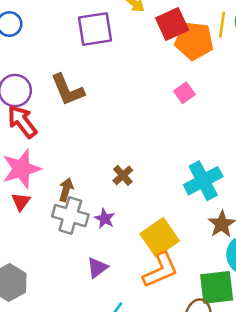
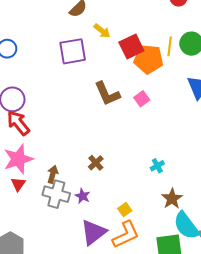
brown L-shape: (67, 90) -> (107, 94), moved
cyan cross: (203, 181) -> (157, 166), size x0.5
yellow square: (160, 237) -> (125, 210), size x0.5
purple triangle: (97, 268) -> (94, 232), moved, size x1.6

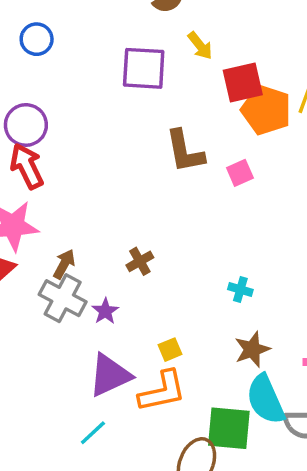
cyan cross: (157, 166) -> (240, 290), turned 32

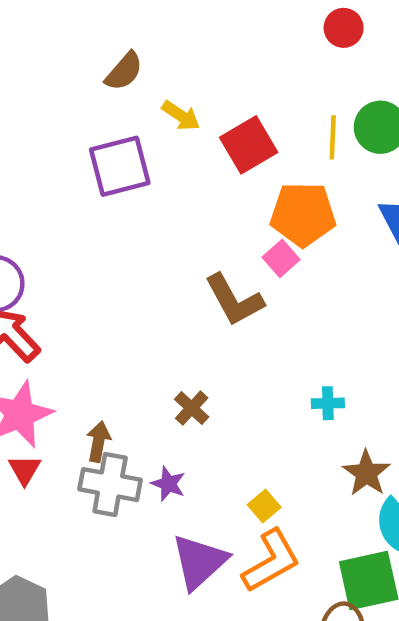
orange pentagon: (266, 110) -> (303, 214), moved
brown L-shape: (185, 151) -> (234, 300), moved

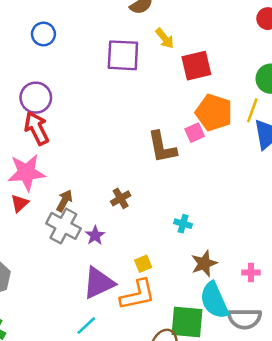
yellow line: (333, 137) -> (252, 110), moved
cyan cross: (328, 403) -> (183, 224), moved

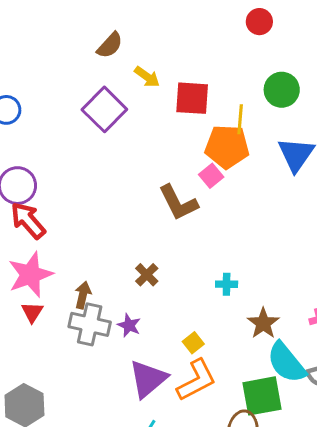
purple square: (123, 55) -> (104, 109), turned -33
red square: (196, 66) -> (192, 98), turned 32
yellow line: (252, 110) -> (240, 119), moved

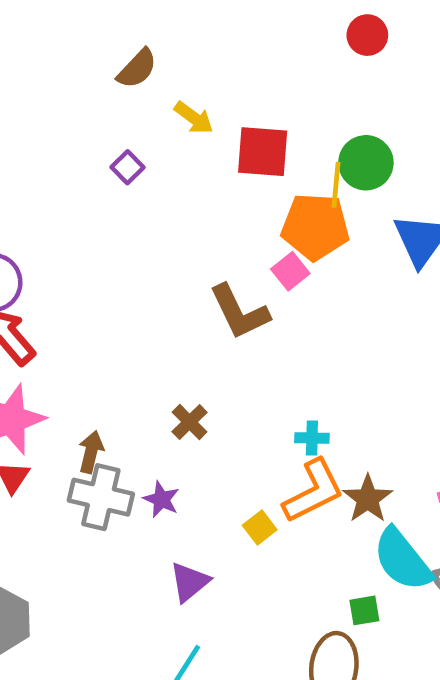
green circle: (282, 90) -> (366, 163), moved
purple square: (104, 109) -> (128, 167), size x0.5
purple triangle: (148, 379) -> (189, 582), size x0.7
orange L-shape: (197, 380) -> (313, 491), moved
green square: (262, 396) -> (364, 610), size x0.5

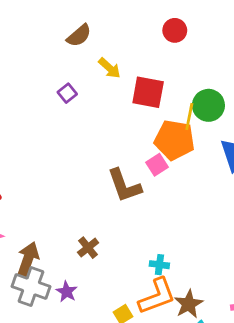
red circle: (367, 35) -> (175, 30), moved
brown arrow: (91, 452) -> (28, 259), size x1.4

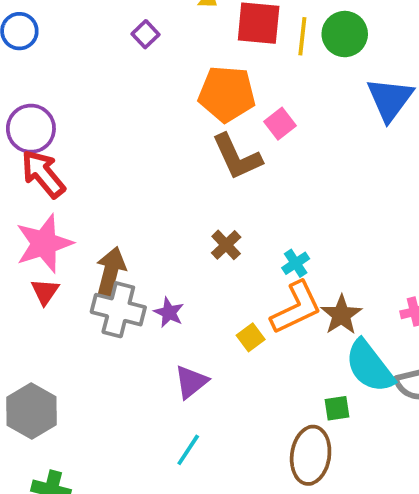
yellow line: (189, 116) -> (302, 36), moved
orange pentagon: (175, 140) -> (227, 94), moved
brown cross: (88, 248) -> (226, 245), moved
cyan cross: (159, 265) -> (296, 263), turned -36

